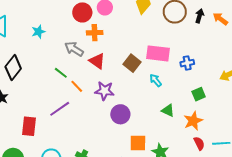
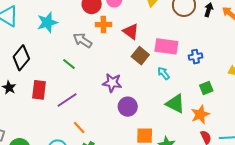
cyan star: (38, 32) -> (47, 22), size x1.5
red triangle: (97, 61) -> (131, 31), moved
orange line: (77, 86) -> (79, 127), moved
green triangle: (168, 110) -> (175, 104), size x1.5
red rectangle: (29, 126) -> (39, 90), moved

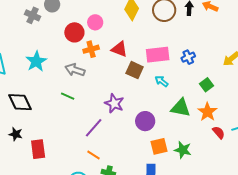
black diamond: (21, 58) -> (20, 102), turned -50
purple star: (112, 83) -> (114, 103), turned 30
red rectangle: (39, 90) -> (38, 149), moved
purple line: (67, 100) -> (94, 128), moved
purple circle: (128, 107) -> (145, 121), moved

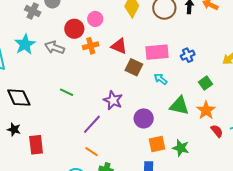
cyan star: (36, 61) -> (25, 44), moved
gray arrow: (75, 70) -> (55, 47), moved

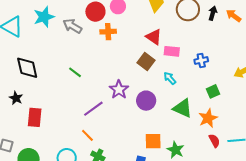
red triangle: (119, 46) -> (154, 37), moved
pink rectangle: (157, 52) -> (172, 51), size x0.7
purple circle: (144, 118) -> (146, 101), moved

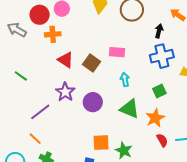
black arrow: (213, 13) -> (159, 31), moved
red triangle: (154, 37) -> (66, 60), moved
blue cross: (201, 60) -> (162, 56), moved, size x1.6
cyan arrow: (170, 78) -> (125, 80), moved, turned 32

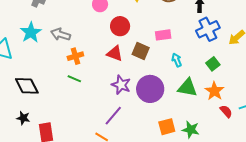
red circle: (40, 15) -> (120, 26), moved
orange cross: (53, 34) -> (75, 56), moved
purple circle: (93, 102) -> (150, 89), size x1.4
purple line: (40, 112) -> (113, 116), moved

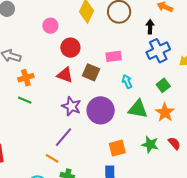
red semicircle: (226, 111) -> (174, 143), moved
green star: (191, 130) -> (150, 144), moved

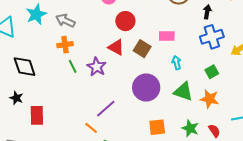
orange cross: (26, 78) -> (65, 45), moved
green line: (25, 100) -> (73, 66), turned 32
purple star: (71, 106) -> (97, 67), moved
orange star: (165, 112) -> (209, 99), turned -30

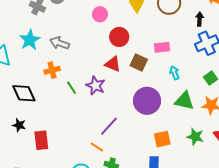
orange cross: (65, 45) -> (52, 70), moved

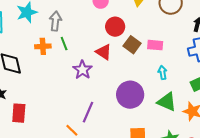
gray arrow: (59, 43) -> (55, 21), turned 66
brown square: (139, 63) -> (132, 45), moved
green line: (72, 88) -> (64, 44), moved
purple line: (109, 126) -> (88, 112), turned -30

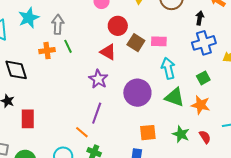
purple star: (83, 70) -> (98, 79), moved
cyan arrow: (163, 73) -> (168, 68), size x1.5

